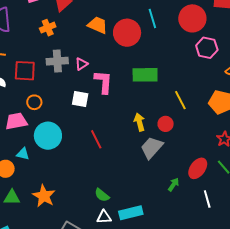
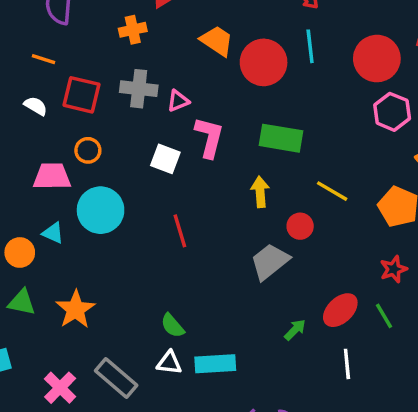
yellow line: (180, 100) -> (332, 191), turned -42
yellow arrow: (139, 122) -> (260, 192), moved

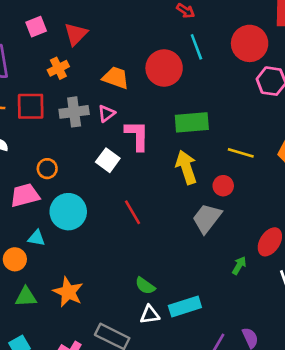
orange trapezoid: (217, 41) -> (116, 78), moved
red square: (82, 95) -> (31, 106), moved
white square: (165, 159) -> (108, 160), turned 30
yellow arrow: (260, 192) -> (186, 167), size x1.4

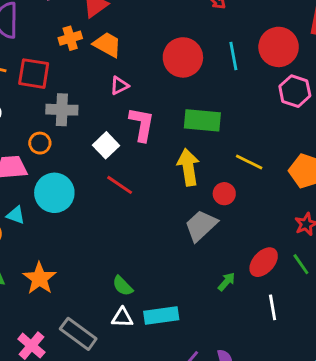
cyan line: (196, 47) -> (233, 56), moved
orange trapezoid: (116, 78) -> (107, 45), moved
gray cross: (74, 112) -> (62, 110), moved
pink triangle: (106, 114) -> (119, 86), moved
red line: (133, 212) -> (120, 185), moved, turned -35

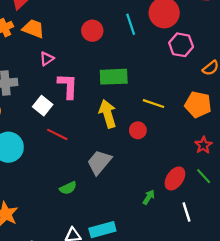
red circle: (183, 57) -> (92, 31), size x0.7
gray trapezoid: (201, 225) -> (99, 162), moved
green semicircle: (123, 286) -> (68, 188), moved, turned -63

